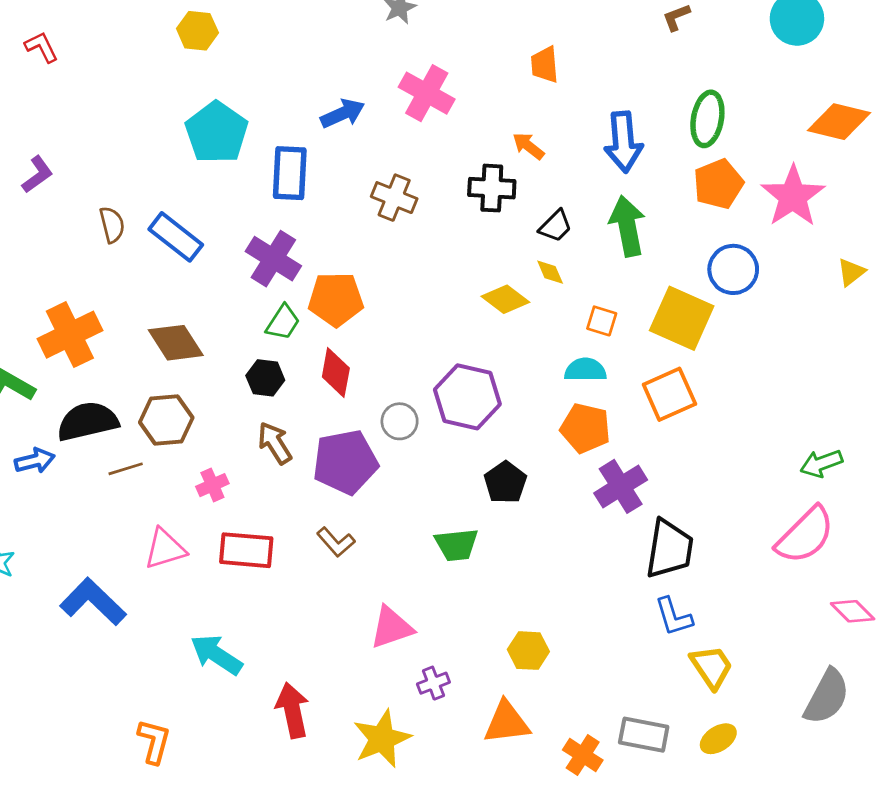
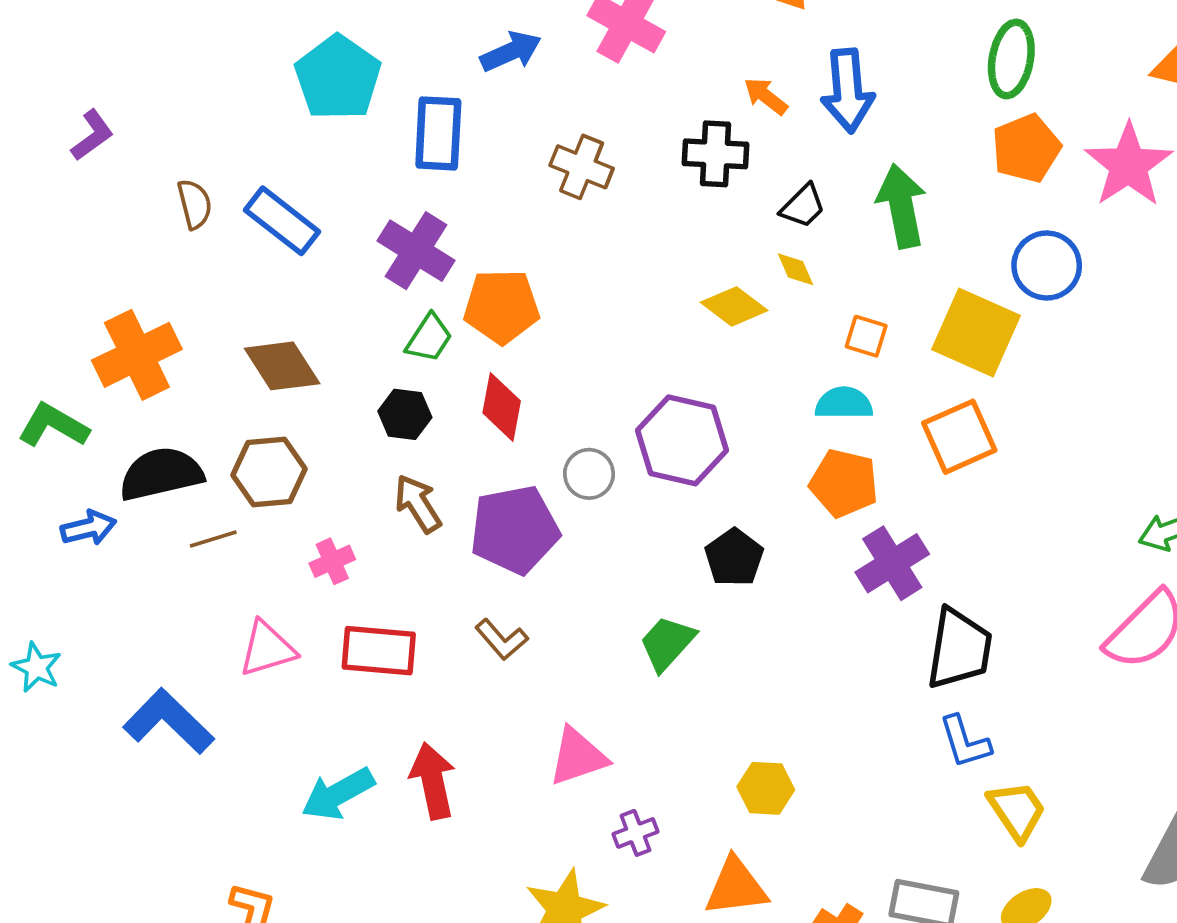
blue arrow: (623, 142) -> (848, 91), moved
green trapezoid: (457, 545) -> (667, 643), turned 138
cyan arrow: (216, 655) -> (338, 794), turned -62
red arrow: (292, 710) -> (433, 781), moved

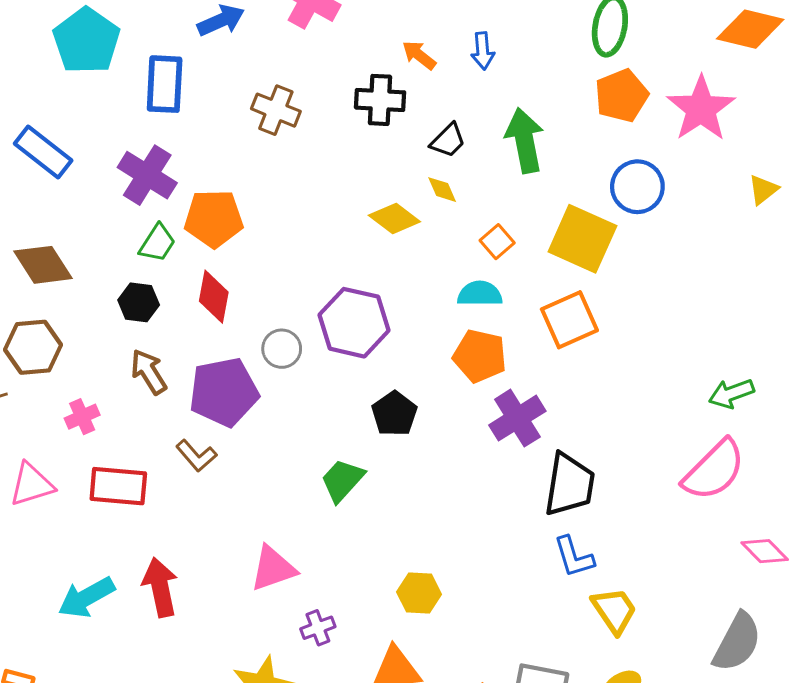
blue arrow: (848, 91) -> (483, 51), size x0.6
orange square: (866, 336) -> (497, 242), turned 32
brown L-shape: (502, 639) -> (196, 456), moved

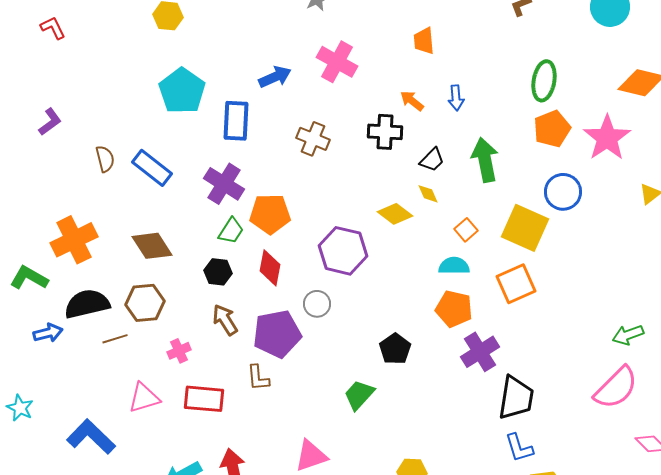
purple hexagon: (354, 323) -> (343, 251), moved
brown L-shape: (196, 456) -> (258, 378), turned 36

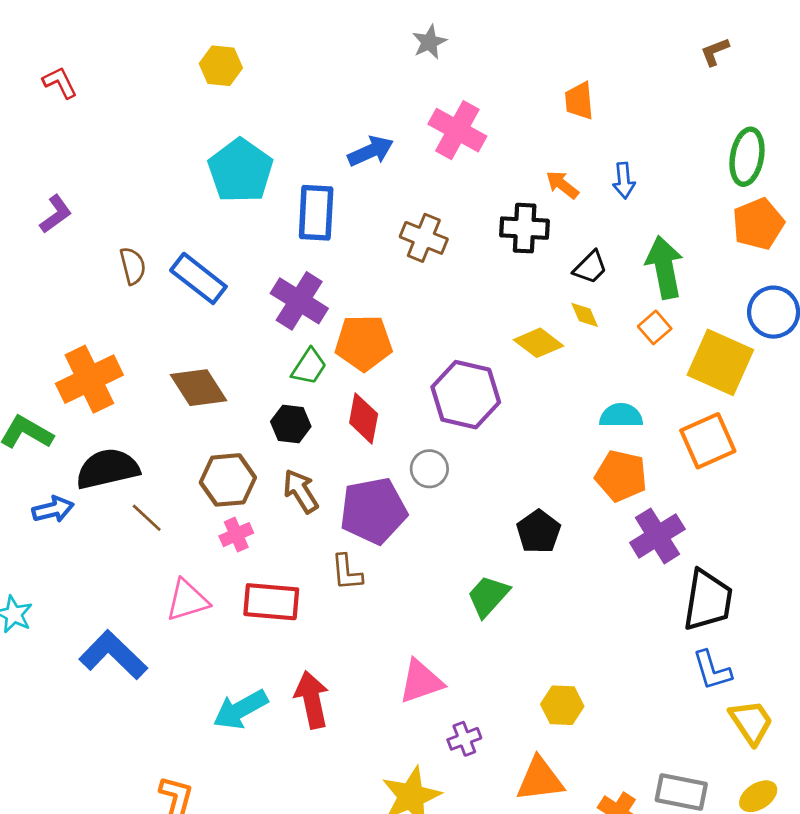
orange square: (466, 230) -> (655, 327), moved
brown hexagon: (145, 303) -> (228, 480), moved
brown line: (115, 339) -> (147, 518), turned 60

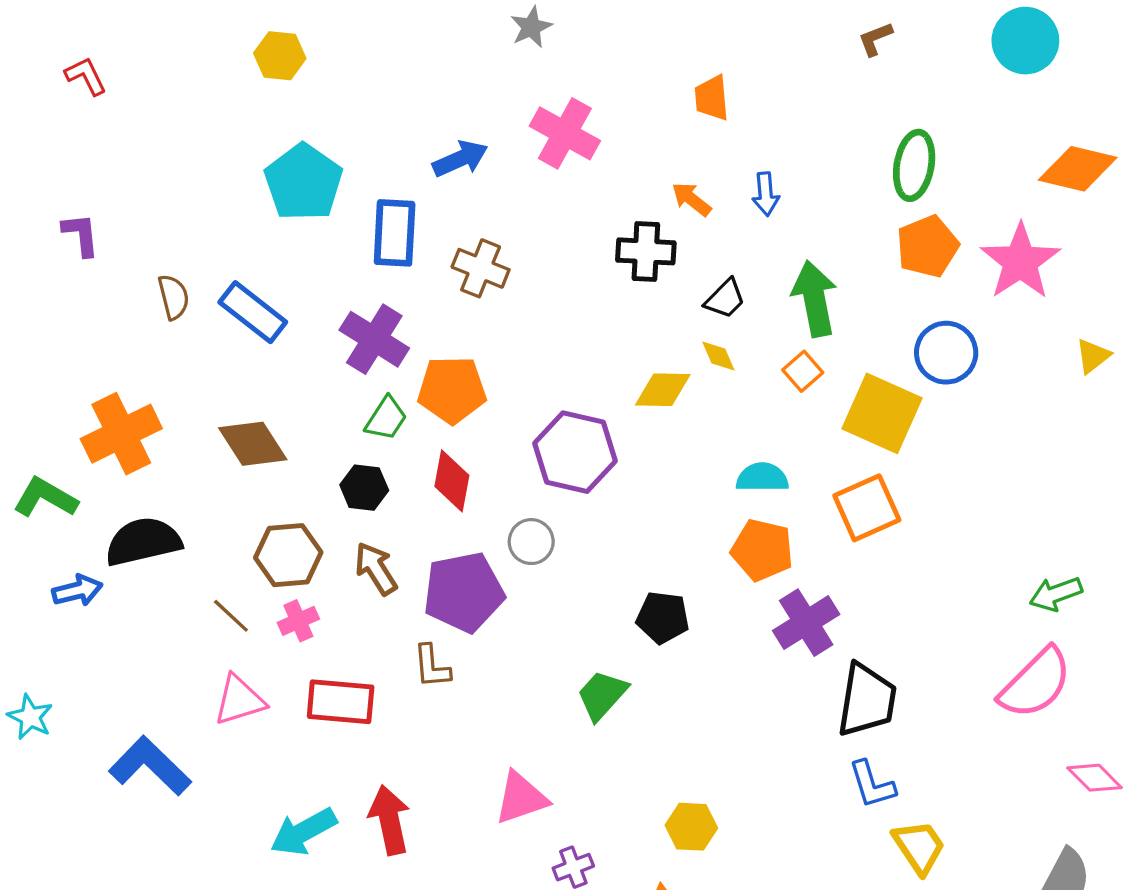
purple L-shape: (56, 214) -> (81, 235), turned -60
brown cross: (424, 238) -> (481, 268), moved
yellow diamond: (539, 343) -> (663, 390), turned -36
brown line: (147, 518) -> (231, 616), moved
black pentagon: (539, 532) -> (663, 617), turned -30

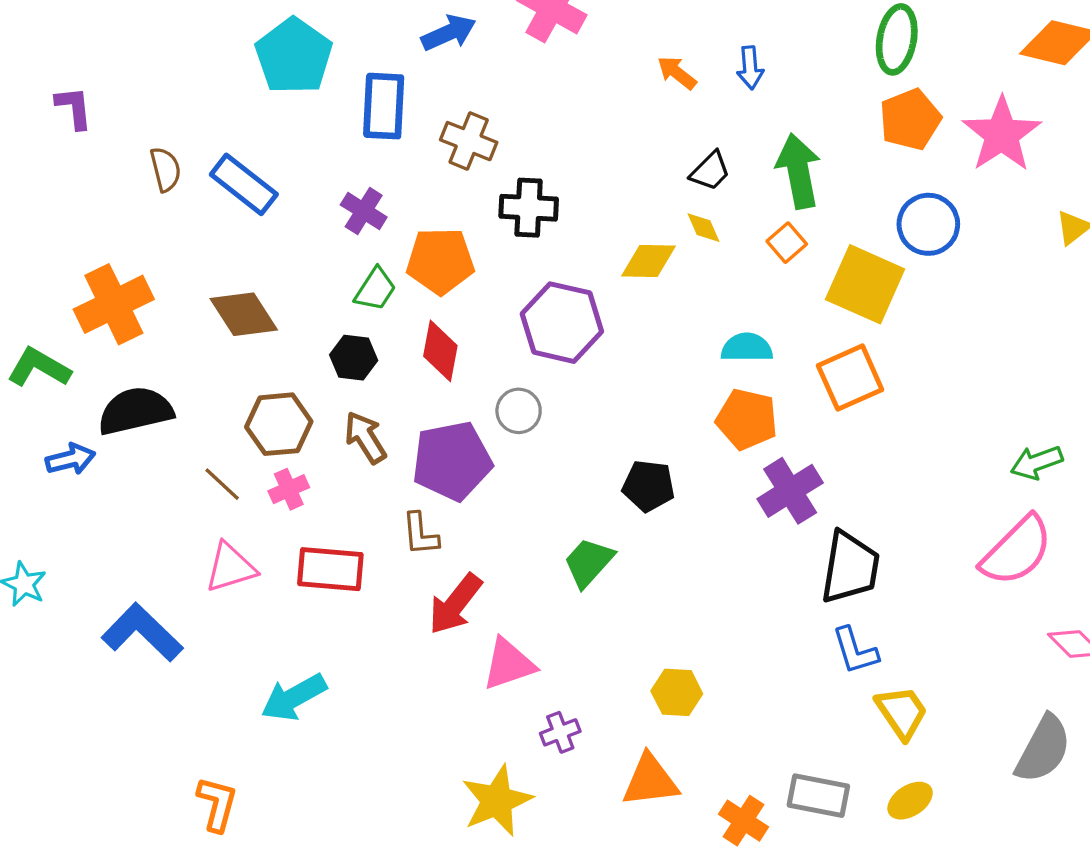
black cross: (646, 251) -> (529, 208), moved
purple cross: (374, 339) -> (364, 211), size x0.7
red arrow: (389, 820) -> (455, 604), moved, turned -130

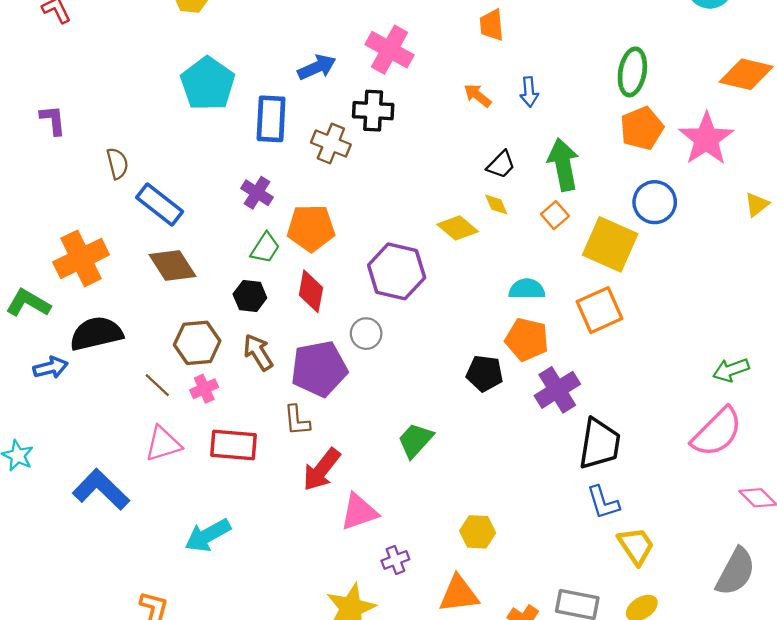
blue rectangle: (244, 184) -> (160, 205), moved
black cross: (529, 208) -> (373, 111), moved
yellow diamond: (649, 261) -> (458, 228), turned 39
black pentagon: (649, 486) -> (485, 373), moved

